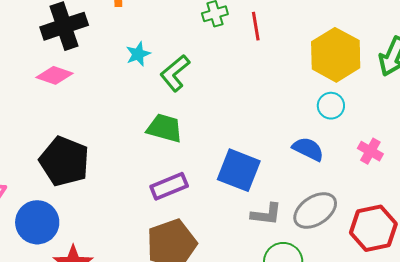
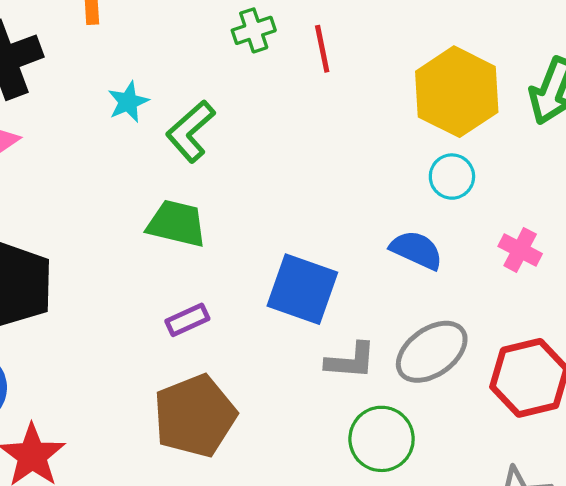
purple rectangle: (169, 186) -> (187, 320), size x0.7

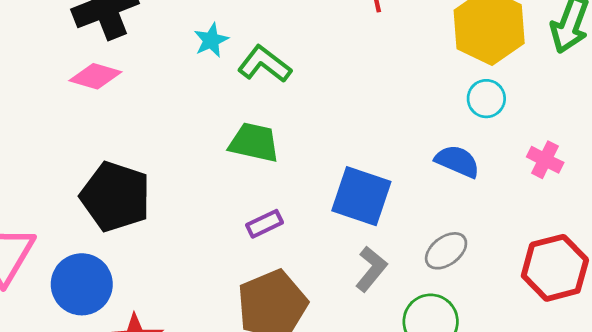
green L-shape: (190, 131) -> (264, 64), turned 80
gray ellipse: (432, 352) -> (446, 251), moved, size x0.7
gray L-shape: (351, 361) -> (371, 269), moved, turned -54

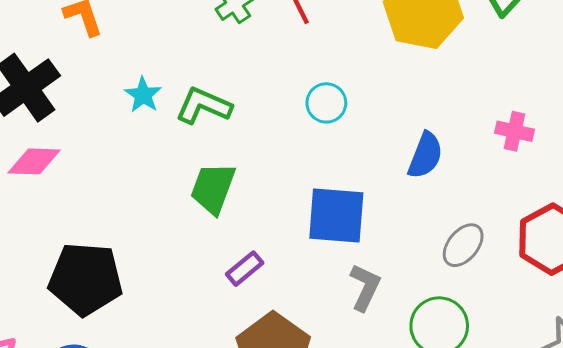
cyan circle: (486, 99) -> (326, 103), moved
green trapezoid: (254, 142) -> (213, 188), turned -68
blue semicircle: (457, 161) -> (425, 155), turned 102
gray ellipse: (446, 251) -> (463, 245), moved

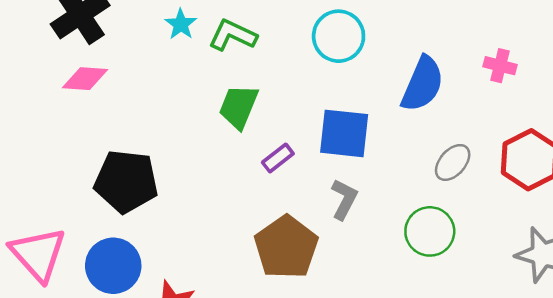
cyan circle: (326, 103) -> (339, 36), size x1.5
blue semicircle: (425, 155) -> (423, 84), size x1.4
purple rectangle: (245, 269) -> (278, 158), moved
gray L-shape: (365, 287) -> (344, 199), moved

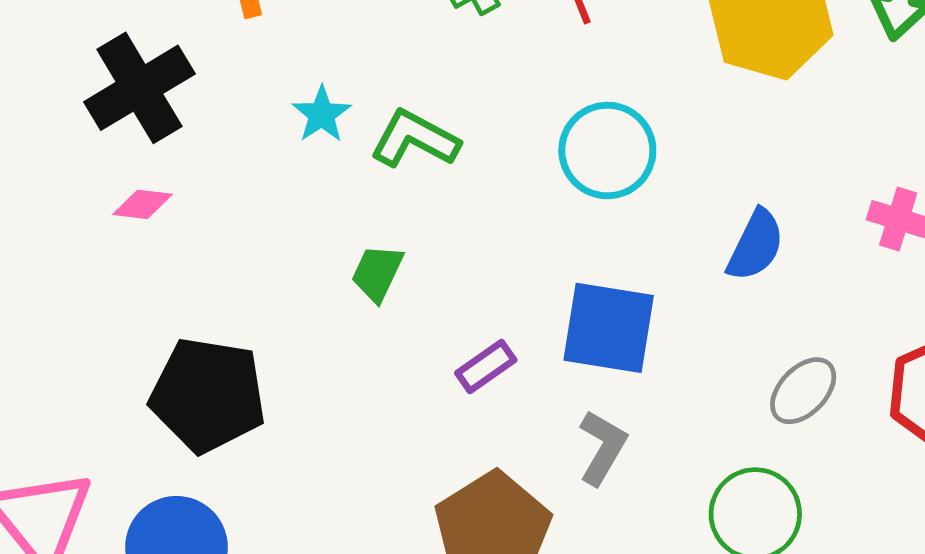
pink diamond: (85, 79) -> (142, 204), size x0.7
blue semicircle: (423, 84) -> (756, 245), size x0.7
green trapezoid: (239, 107) -> (377, 273), moved, size x0.7

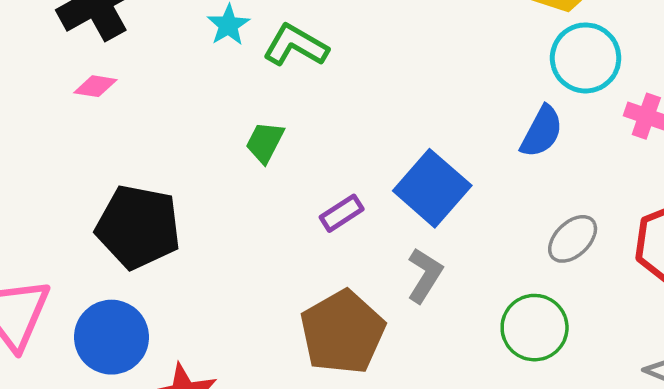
cyan circle: (607, 151) -> (586, 58), moved
blue square: (609, 328) -> (432, 188), turned 30

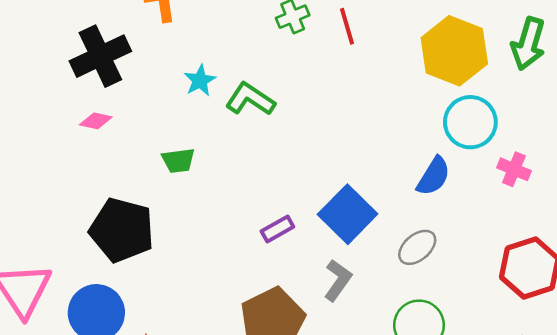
green trapezoid: (265, 142) -> (178, 161), moved, turned -128
gray ellipse: (573, 239) -> (417, 247), moved

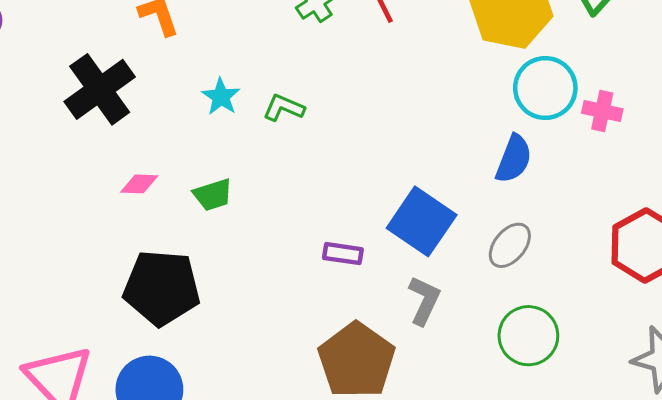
green L-shape: (250, 99) -> (284, 108), size x0.7
pink diamond: (96, 121) -> (139, 184), moved
pink cross: (514, 169) -> (602, 111), moved
purple rectangle: (277, 229) -> (343, 254), turned 48

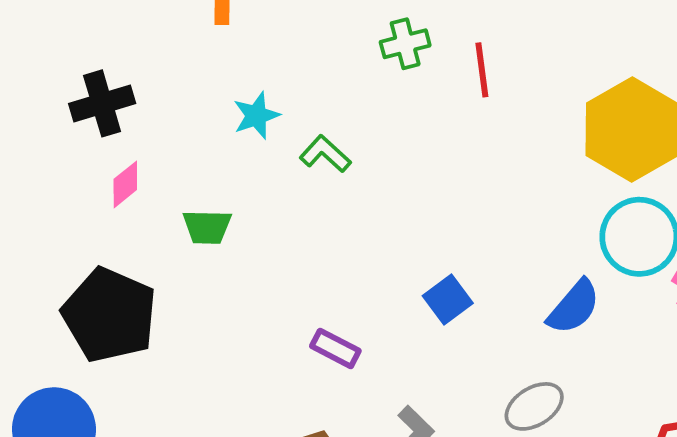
black cross: (100, 89) -> (102, 103), moved, size x0.7
pink diamond: (139, 184) -> (125, 184), turned -60
blue square: (422, 221) -> (448, 300), moved, size x0.6

